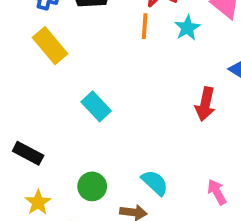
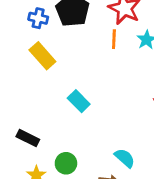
green circle: (92, 186) -> (66, 163), moved

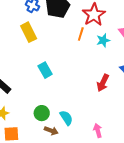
green circle: (66, 163) -> (42, 113), moved

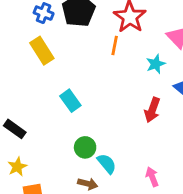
cyan star: (103, 40) -> (156, 64), moved
green circle: (42, 113) -> (85, 147), moved

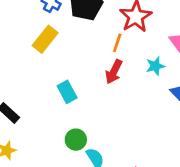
yellow rectangle: (42, 51) -> (45, 39), turned 64
red arrow: (152, 110) -> (114, 72), moved

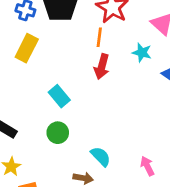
cyan star: (155, 66) -> (142, 53), turned -30
green circle: (76, 140) -> (58, 133), moved

